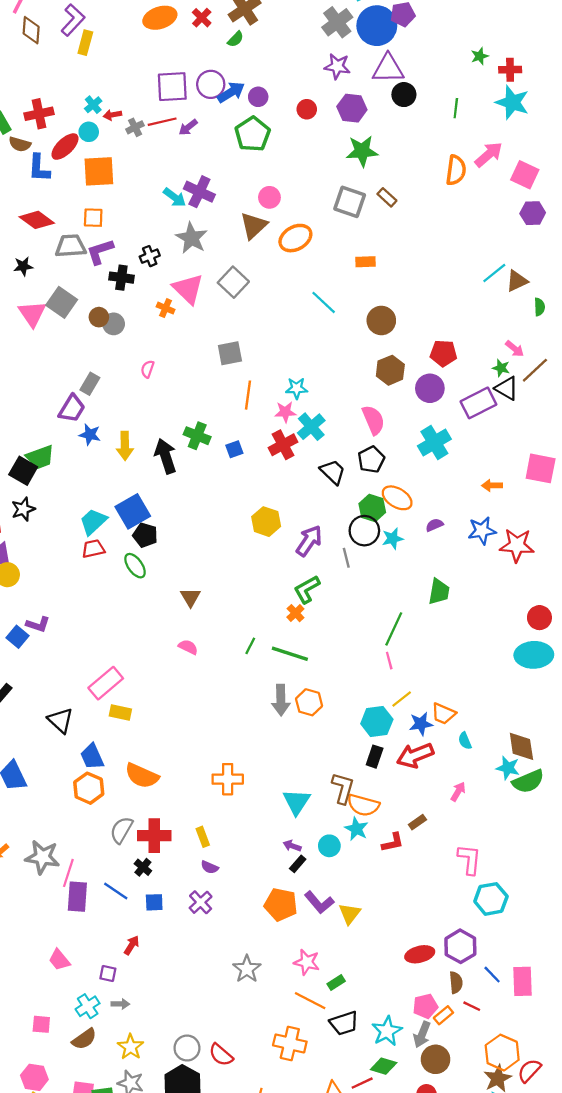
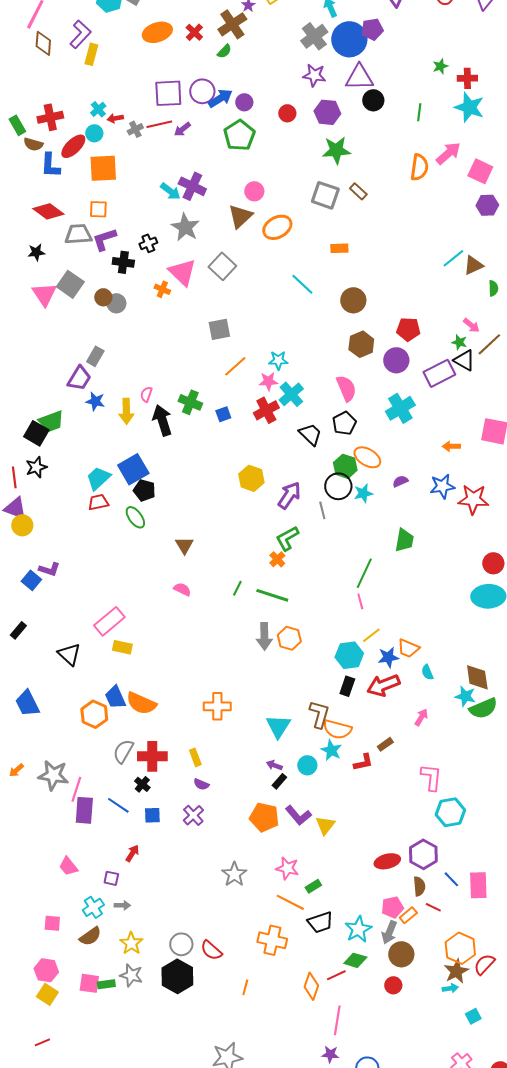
pink semicircle: (147, 369) -> (146, 394), moved
orange line: (248, 395) -> (235, 366), turned 40
blue trapezoid: (92, 757) -> (115, 697), moved

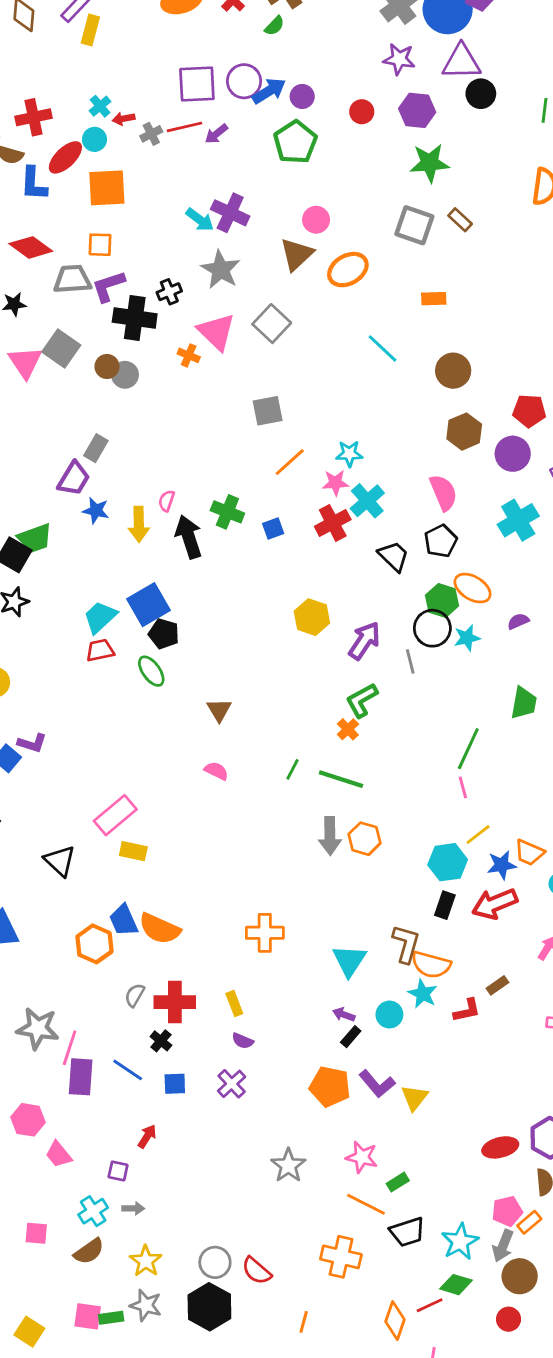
black cross: (123, 262) -> (135, 318), size x1.4
gray semicircle: (123, 751) -> (135, 995), size x0.7
pink hexagon: (46, 970) -> (28, 1120), moved

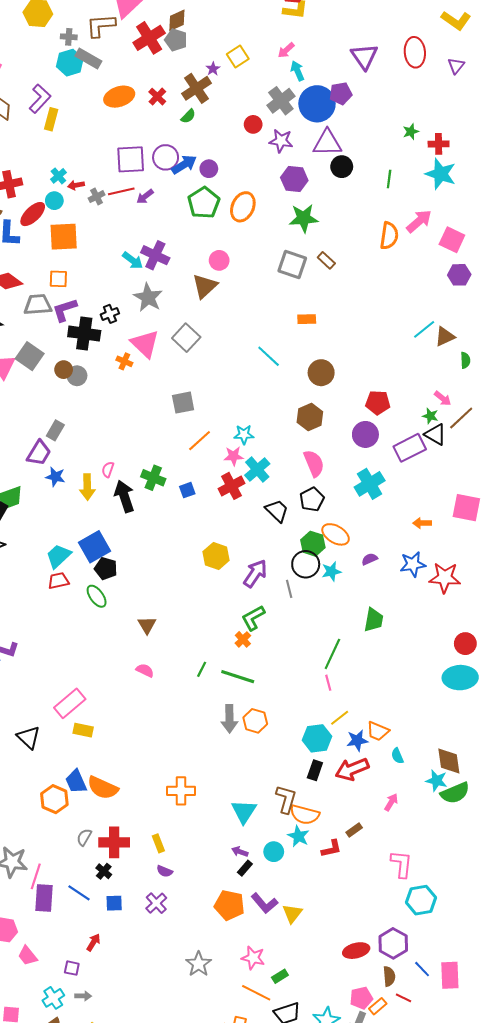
red circle: (362, 112) -> (253, 124), moved
orange ellipse: (348, 270) -> (243, 207), moved, turned -36
brown hexagon: (464, 432) -> (310, 417), moved

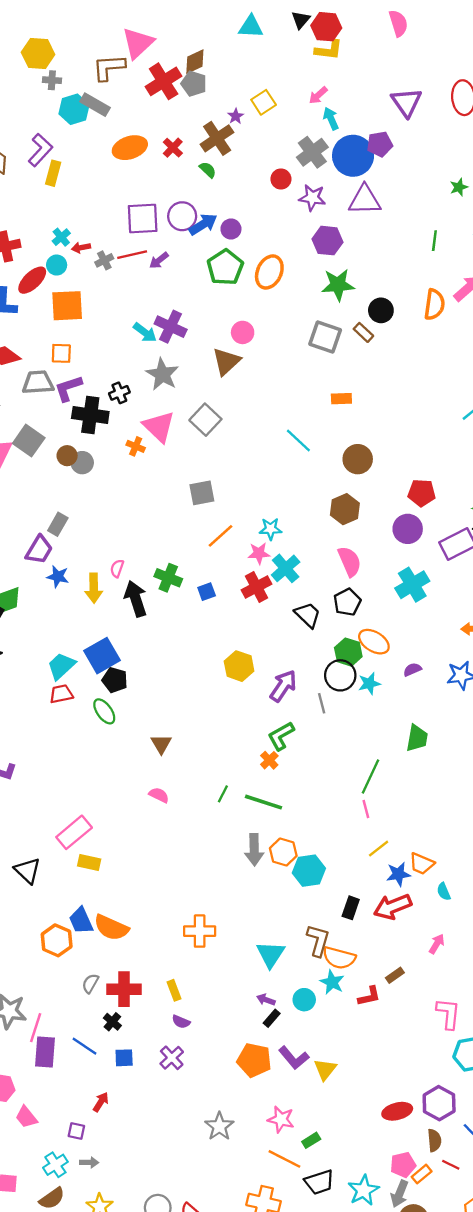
gray cross: (69, 37) -> (52, 80), moved
green semicircle: (188, 116) -> (208, 170), turned -91
black circle: (342, 167) -> (381, 310), moved
cyan hexagon: (317, 738) -> (309, 871), moved

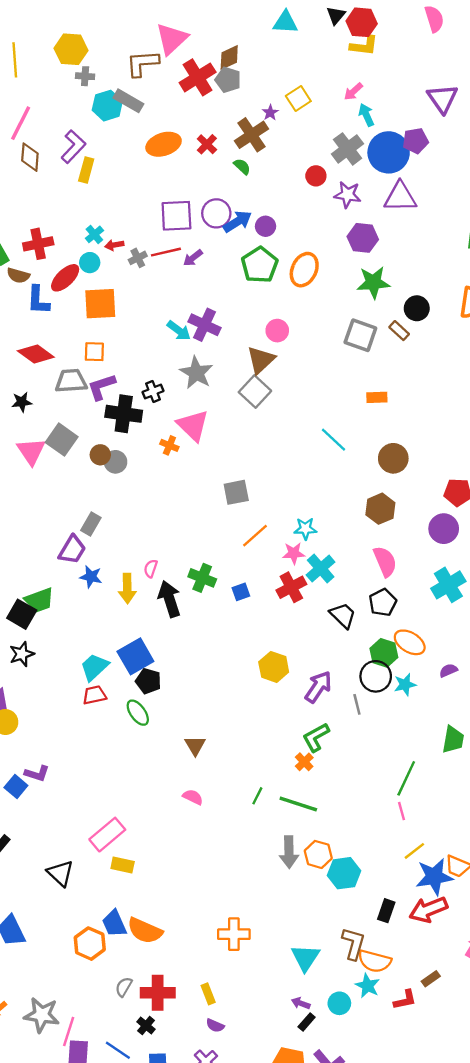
gray square: (205, 420) -> (255, 392), moved
blue star: (398, 874) -> (434, 877), size x1.5

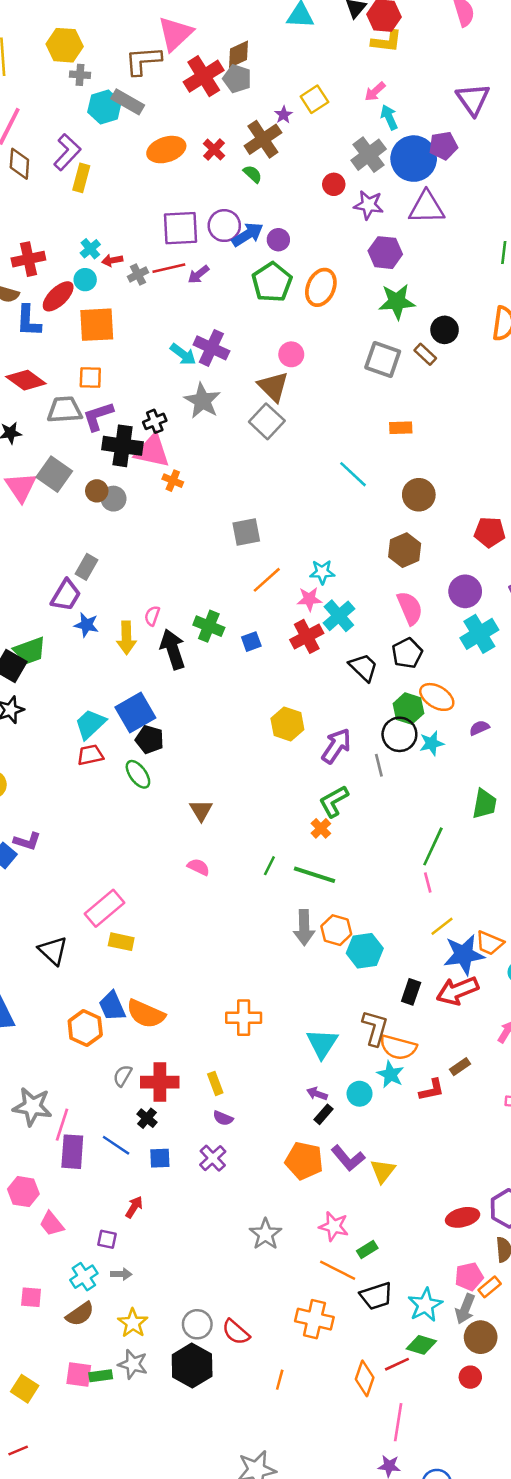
brown triangle: (261, 360) -> (273, 387), turned -32
pink triangle: (193, 425) -> (152, 451), moved, turned -32
purple circle: (444, 529) -> (465, 591), moved

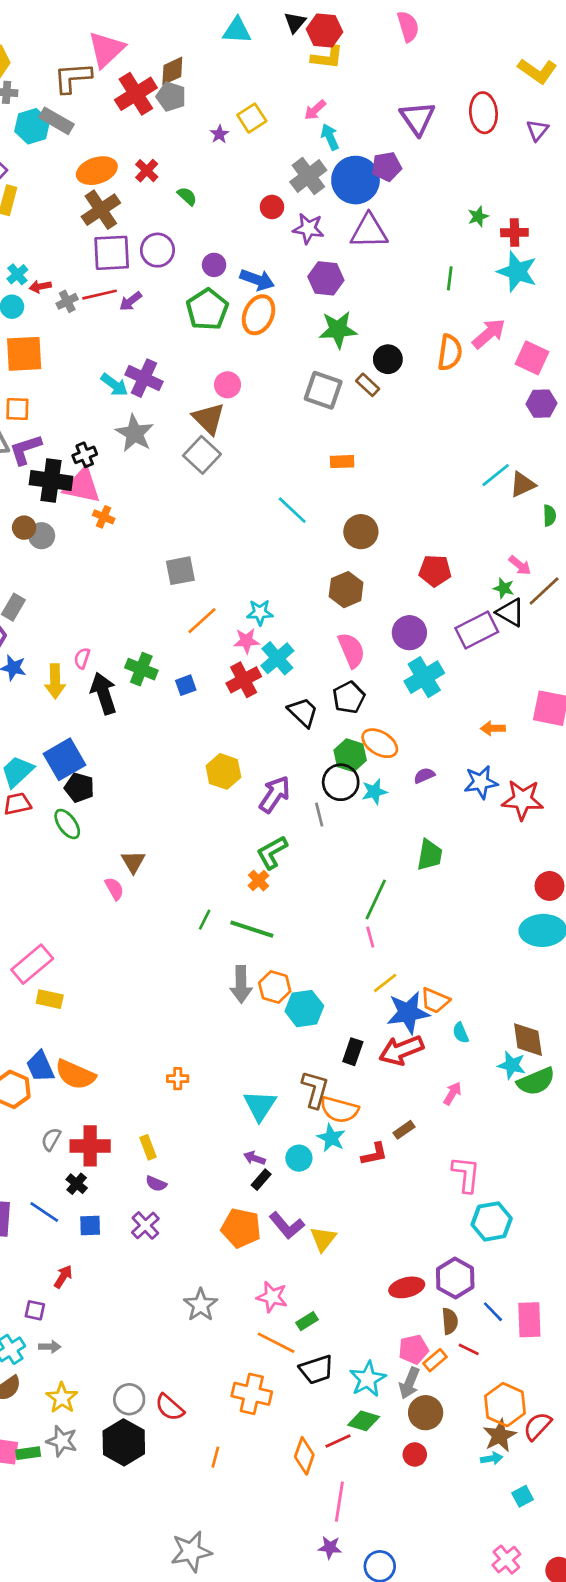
brown cross: (263, 139) -> (101, 210), moved
blue arrow: (247, 235) -> (257, 280), moved, turned 52
pink semicircle: (199, 867) -> (114, 889), moved, turned 35
orange cross: (244, 1018) -> (178, 1079), size x0.6

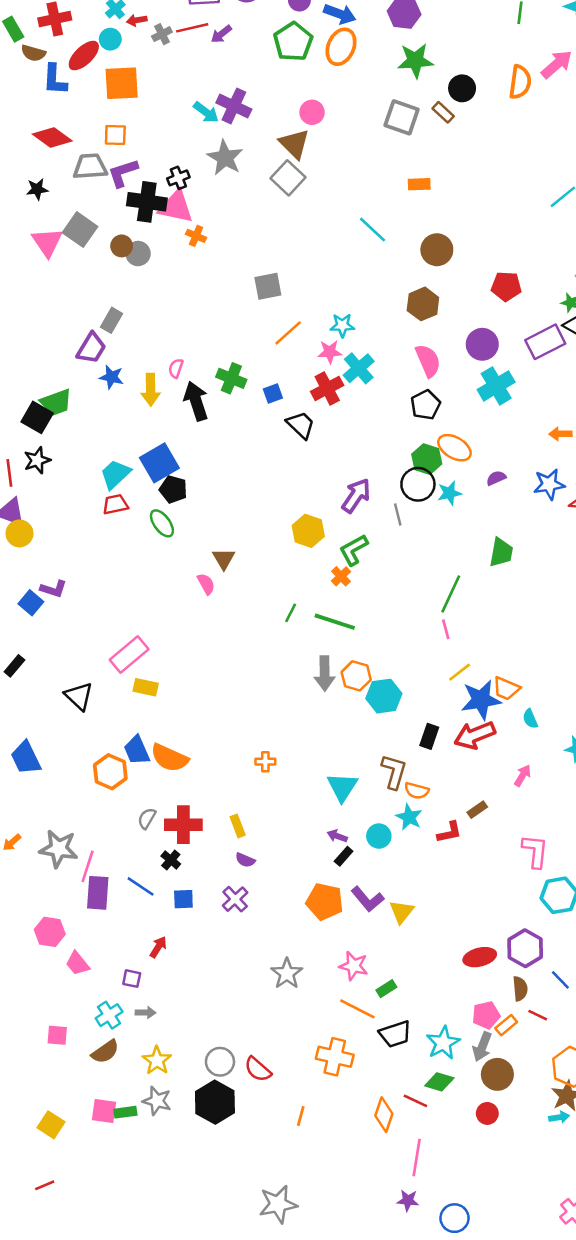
black trapezoid: (303, 712) -> (301, 425), moved
yellow hexagon: (223, 771) -> (308, 531), moved
orange semicircle: (339, 1110) -> (417, 791), size x0.7
red line: (338, 1441) -> (415, 1101), turned 50

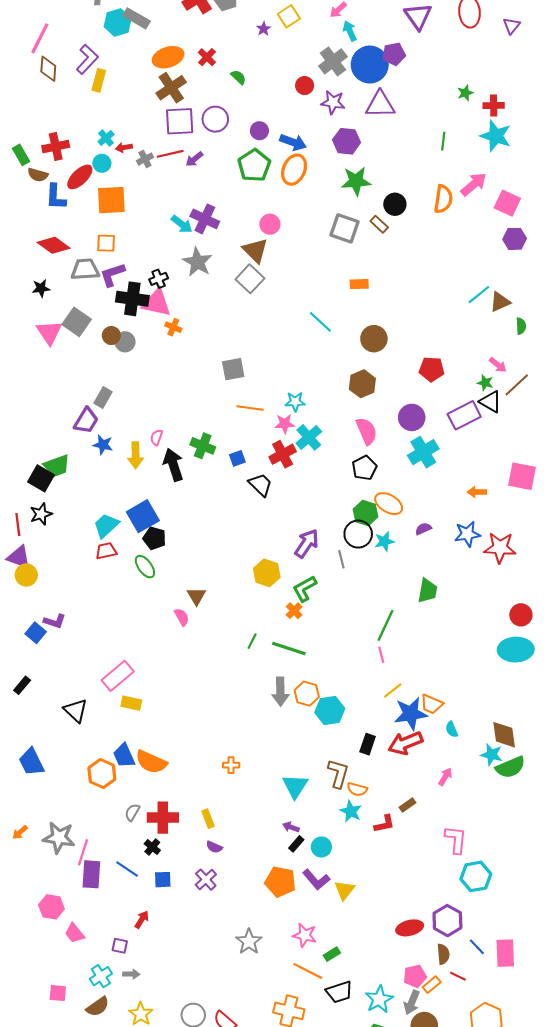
orange line: (288, 333) -> (250, 408), turned 50
cyan circle: (379, 836) -> (321, 847), moved

